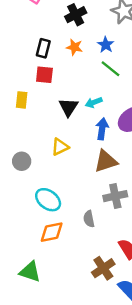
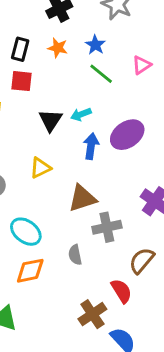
brown triangle: (106, 161) -> (82, 198), moved

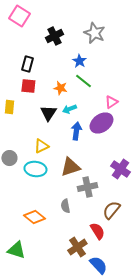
orange star: (58, 48) -> (60, 88), moved
pink triangle: (142, 65) -> (111, 102), moved
cyan ellipse: (26, 232) -> (35, 169), moved, turned -30
orange diamond: (30, 271) -> (34, 217), turned 50

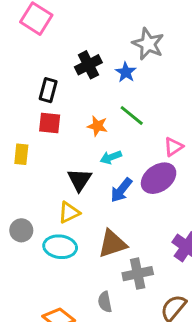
black cross: (54, 36) -> (88, 65), moved
blue star: (79, 61) -> (126, 72), moved
black triangle: (48, 113) -> (79, 180), moved
blue arrow: (76, 131) -> (121, 190), turned -150

